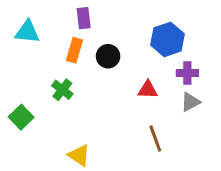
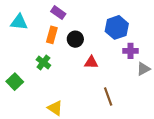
purple rectangle: (84, 18) -> (58, 13), turned -48
red triangle: (148, 90) -> (91, 62), moved
gray triangle: (190, 102) -> (143, 69), moved

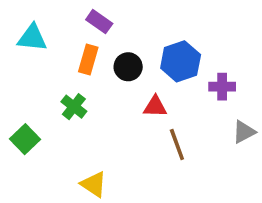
blue hexagon: (117, 27) -> (181, 61), moved
gray triangle: (143, 69) -> (244, 132), moved
brown line: (108, 96) -> (177, 145), moved

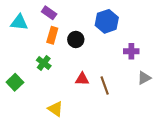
purple rectangle: (99, 22) -> (49, 13), moved
blue hexagon: (181, 61) -> (107, 21), moved
red triangle: (155, 107) -> (82, 79), moved

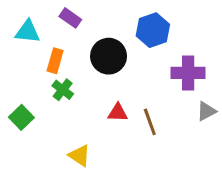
orange rectangle: (52, 35) -> (55, 61), moved
black circle: (76, 39) -> (109, 56), size x1.5
purple cross: (131, 51) -> (188, 73), size x1.5

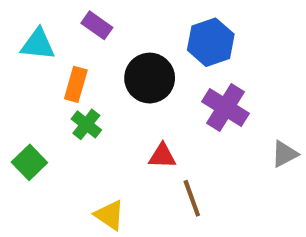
purple cross: (188, 73) -> (226, 108), moved, turned 32
brown line: (150, 122) -> (192, 198), moved

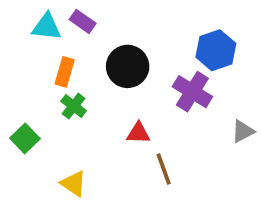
blue hexagon: (211, 42) -> (216, 50), moved
cyan triangle: (38, 44) -> (47, 27), moved
yellow triangle: (110, 215) -> (74, 183), moved

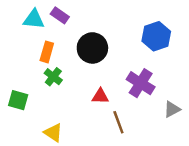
purple cross: (192, 92) -> (141, 83), moved
gray triangle: (243, 131) -> (172, 109), moved
green square: (25, 138) -> (18, 100), turned -30

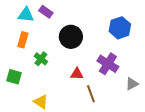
orange rectangle: (47, 52) -> (23, 40), moved

